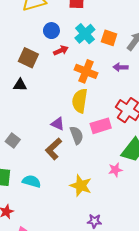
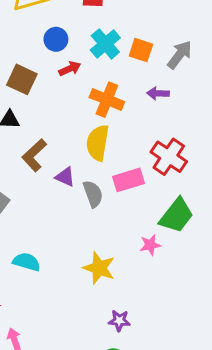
brown L-shape: (54, 149) -> (34, 155), moved

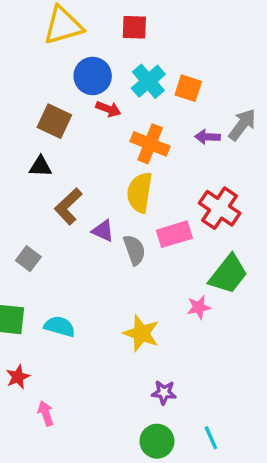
blue circle: (56, 39) -> (93, 76), size x1.4
gray arrow: (180, 55) -> (242, 125), moved
red arrow: (70, 69) -> (108, 109), turned 45

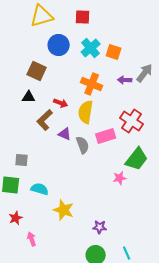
red arrow: (108, 109) -> (61, 103), moved
gray square: (28, 259) -> (22, 160), moved, turned -32
yellow star: (141, 333) -> (64, 210), moved

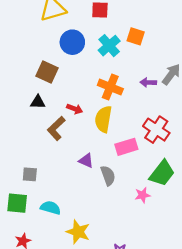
orange square: (114, 52) -> (136, 36), moved
purple triangle: (65, 134) -> (86, 161), moved
gray semicircle: (83, 145) -> (108, 176), moved

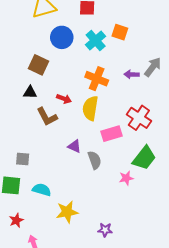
brown L-shape: (56, 128) -> (47, 117), turned -75
yellow star: (78, 232) -> (67, 212), turned -30

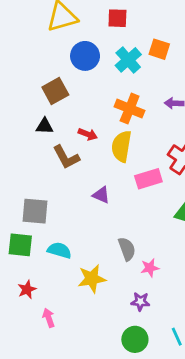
brown square: (38, 65) -> (55, 91), turned 36
gray square: (23, 159) -> (35, 211), size x1.5
gray semicircle: (95, 160) -> (127, 249), moved
pink star: (126, 178) -> (150, 268), moved

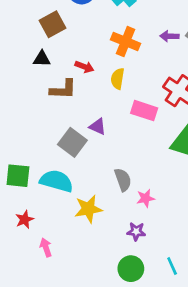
yellow semicircle: (121, 146) -> (118, 79), size x0.7
brown L-shape: (66, 157) -> (63, 89), turned -60
pink rectangle: (148, 179) -> (144, 111), turned 35
gray square: (35, 211) -> (72, 142), moved, turned 32
cyan semicircle: (59, 250) -> (56, 181), size x1.4

